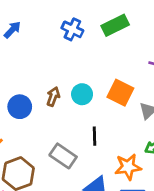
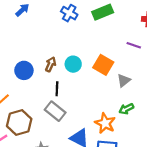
black line: (94, 136) -> (57, 89), moved
orange star: (128, 167) -> (105, 123), turned 30

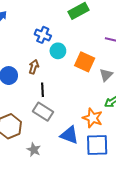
blue cross: (69, 13) -> (43, 35), moved
cyan circle: (73, 64) -> (58, 51), moved

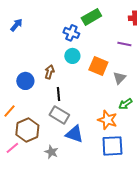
blue cross: (43, 35) -> (71, 33), moved
blue triangle: (69, 135) -> (74, 134), moved

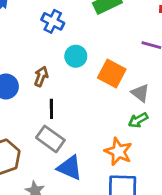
blue cross: (71, 33) -> (53, 21), moved
gray triangle: (119, 78) -> (140, 93), turned -40
green arrow: (125, 104) -> (138, 120), moved

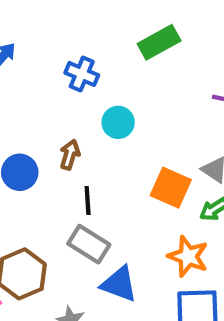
orange square: (112, 73) -> (171, 188), moved

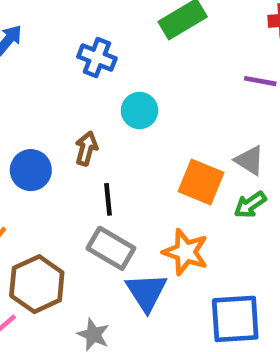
orange star: (188, 256) -> (185, 252), moved
blue triangle: (119, 284) -> (146, 292), turned 39

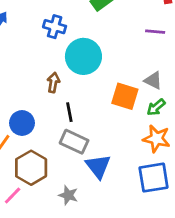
cyan circle: (140, 111) -> (83, 56), size x1.6
blue circle: (31, 170) -> (22, 123), moved
orange star: (185, 252) -> (157, 139), moved

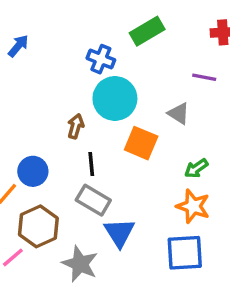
blue cross: (55, 27) -> (101, 59), moved
gray triangle: (153, 80) -> (179, 114), moved
orange square: (125, 96) -> (141, 143), moved
gray star: (68, 195) -> (80, 264), size x1.5

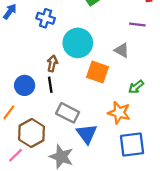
blue cross: (101, 59) -> (46, 18), moved
black line: (91, 164) -> (50, 85), moved
blue circle: (33, 171) -> (25, 85), moved
orange star: (193, 206) -> (119, 113), moved

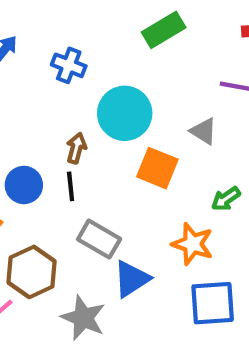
blue triangle: (87, 134) -> (132, 279), turned 30

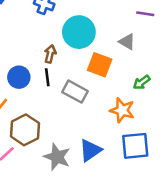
gray rectangle: (99, 239) -> (75, 92), moved
blue triangle: (132, 279) -> (90, 150), moved

